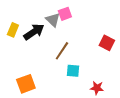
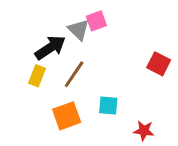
yellow rectangle: (13, 30) -> (37, 76), moved
brown line: (62, 51) -> (74, 74), moved
orange square: (26, 84) -> (67, 116), moved

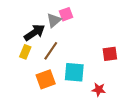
gray triangle: (79, 30) -> (54, 20), turned 35
red square: (159, 64) -> (110, 54), moved, turned -35
cyan square: (108, 105) -> (74, 72), size x1.5

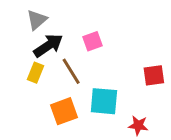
pink square: (66, 14) -> (93, 41), moved
gray triangle: (54, 20) -> (37, 20), moved
brown line: (51, 51) -> (71, 71), turned -66

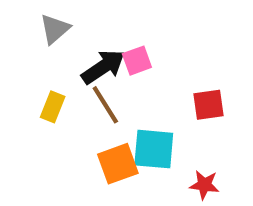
black arrow: (48, 45) -> (103, 67), moved
red square: (154, 75) -> (209, 105), moved
orange square: (64, 111) -> (118, 164), moved

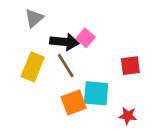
pink square: (137, 61) -> (86, 38), turned -30
black arrow: (103, 67) -> (64, 42), turned 40
yellow rectangle: (53, 107) -> (33, 67), size x1.5

